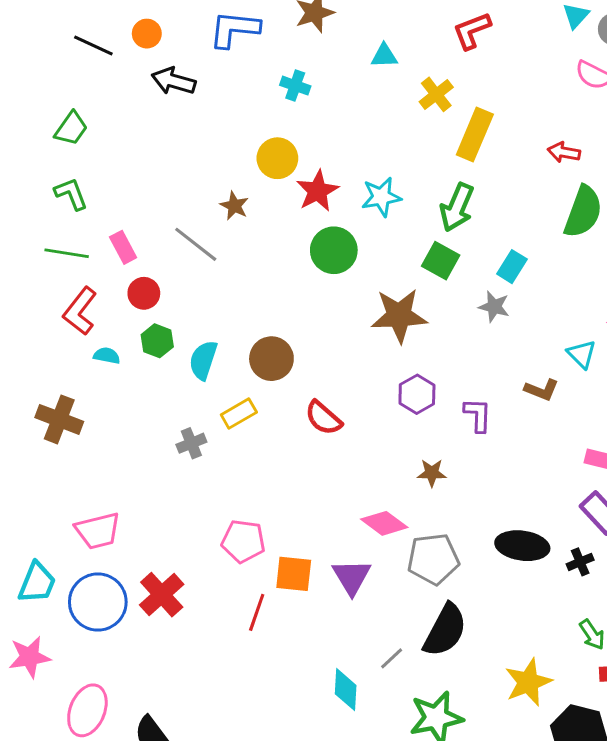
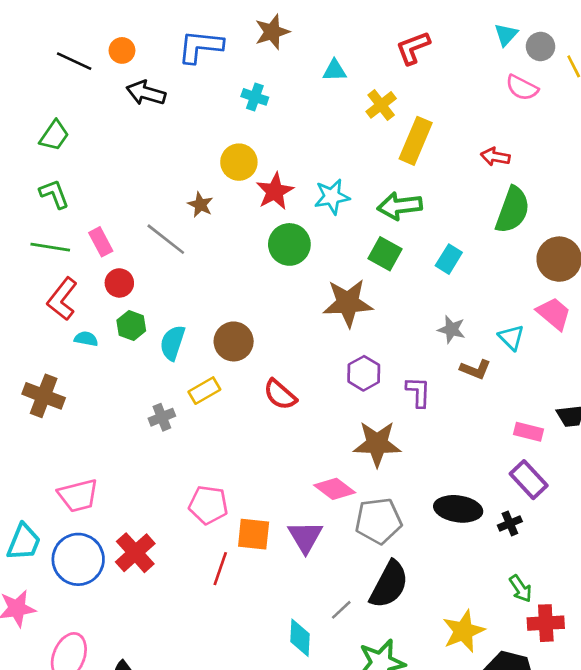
green arrow: (457, 207) -> (400, 206), turned 60
gray star: (494, 307) -> (451, 329), moved
brown star: (432, 473) -> (377, 444), size x1.8

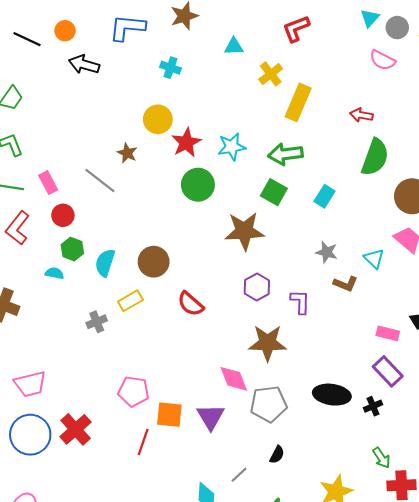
cyan semicircle: (86, 339) -> (54, 273), moved
pink diamond: (335, 489) -> (234, 379), turned 32
black semicircle: (389, 585) -> (277, 455), size x0.5

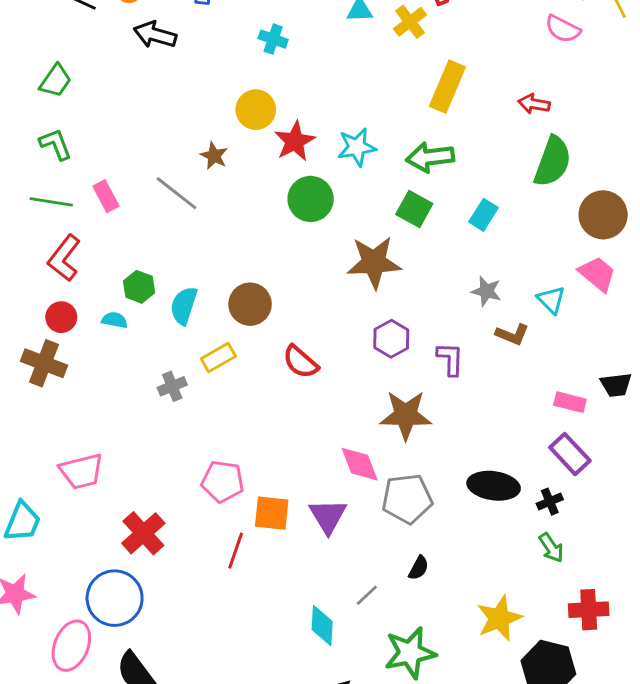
yellow cross: (271, 74) -> (410, 22), moved
red circle: (63, 215) -> (61, 317), moved
blue circle: (30, 435) -> (115, 598), moved
green arrow: (381, 458) -> (551, 548), moved

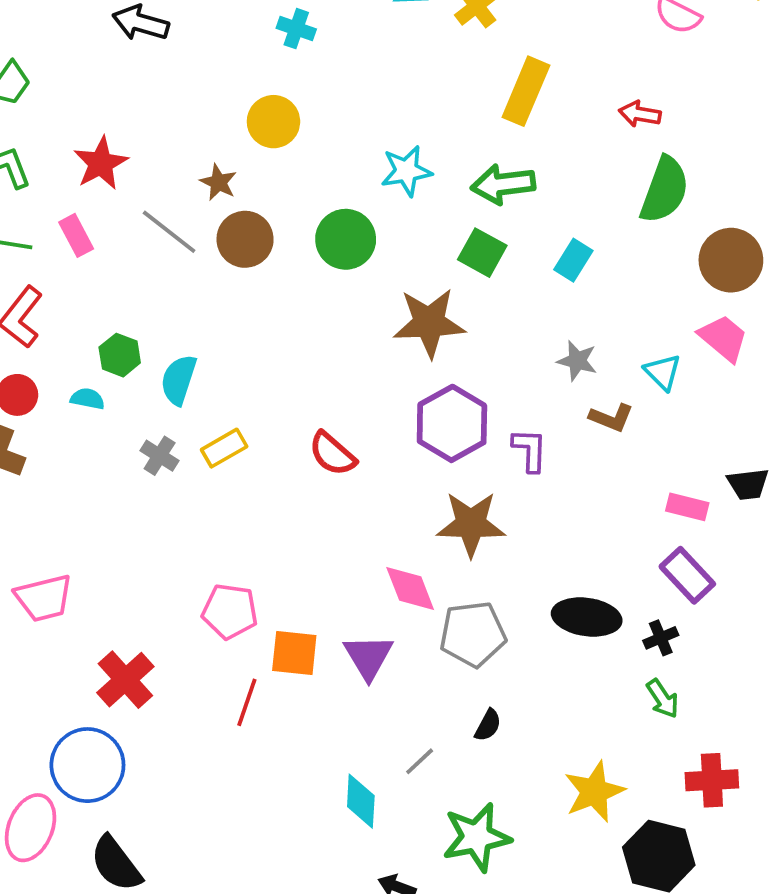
red star: (295, 141) -> (101, 163), moved
brown circle: (250, 304) -> (245, 239), moved
purple hexagon: (391, 339) -> (452, 423), size x1.5
gray cross: (172, 386) -> (160, 456), moved, turned -36

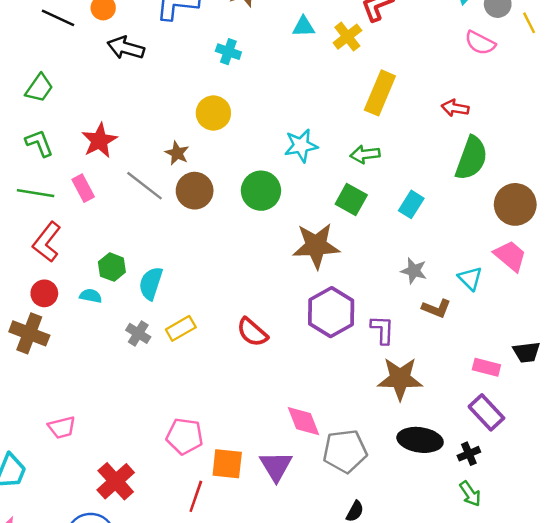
green arrow: (503, 184) -> (365, 154), size x0.7
brown star: (471, 524) -> (400, 379), moved
pink trapezoid: (44, 598) -> (62, 427), size x0.7

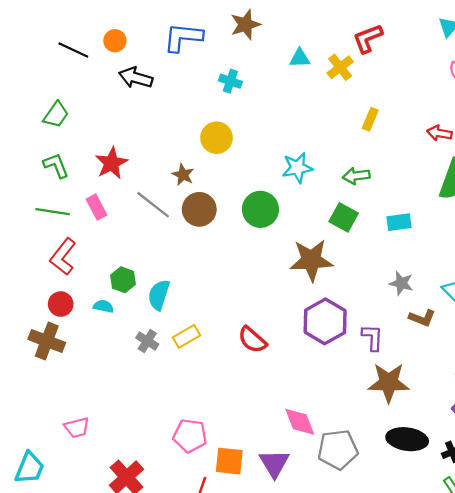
yellow rectangle: (380, 93) -> (370, 119), size x0.6
cyan rectangle: (411, 204) -> (399, 222), turned 50

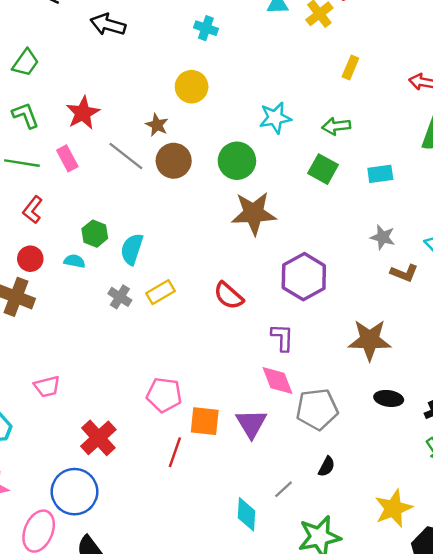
red L-shape: (63, 257) -> (33, 210), size x0.7
brown star: (311, 260) -> (254, 213), moved
purple L-shape: (372, 338) -> (282, 338), moved
black ellipse: (407, 439) -> (389, 398), size x0.7

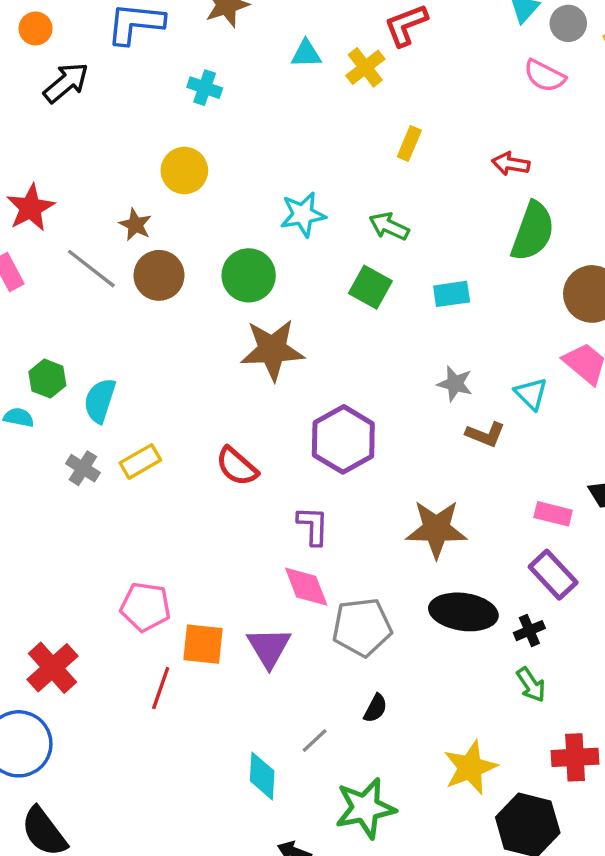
black arrow: (108, 25) -> (66, 83), turned 124
green arrow: (336, 126) -> (389, 226), turned 32
black ellipse: (389, 398) -> (463, 612), size x1.6

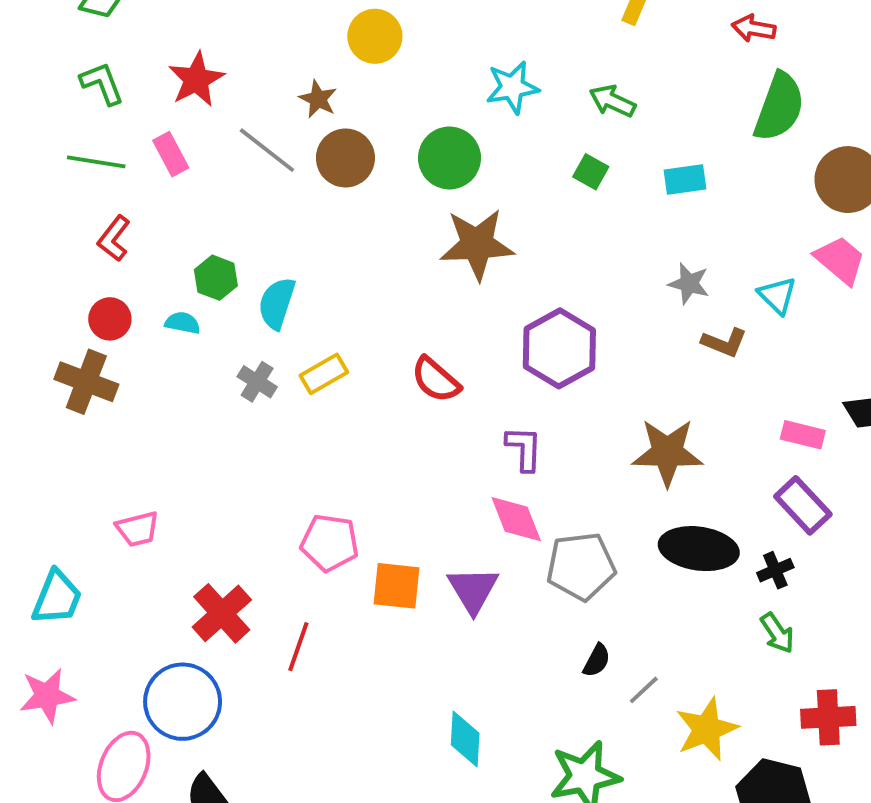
green square: (370, 287) -> (591, 172), size x0.7
red line: (161, 688) -> (298, 647), moved
gray line: (315, 740) -> (644, 690), moved

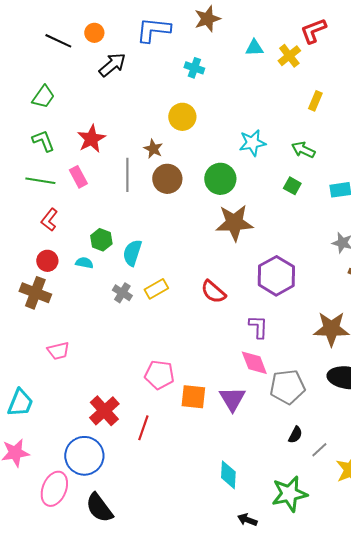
gray line: (267, 150) -> (127, 175), turned 52
pink trapezoid: (137, 529) -> (58, 351), moved

